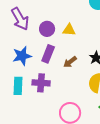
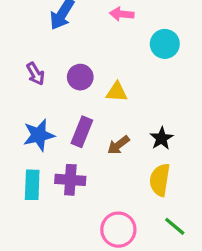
purple arrow: (20, 19) -> (35, 74), size x0.6
purple circle: (47, 29) -> (80, 77), moved

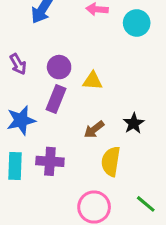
cyan circle: (165, 44) -> (137, 23), moved
purple rectangle: (82, 132) -> (56, 99), moved
yellow semicircle: (160, 180) -> (111, 161), moved

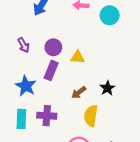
blue star: (21, 120) -> (26, 86), turned -30

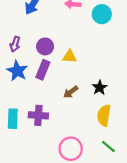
purple arrow: (24, 45) -> (15, 44), turned 48
blue star: (26, 86) -> (17, 71), moved
yellow semicircle: (91, 116) -> (104, 115), moved

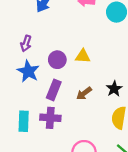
purple circle: (45, 46) -> (57, 60), moved
purple rectangle: (43, 70) -> (54, 90), moved

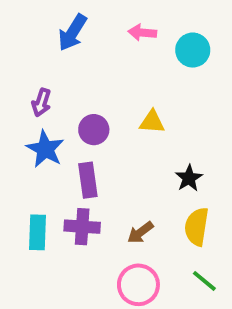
yellow triangle: (83, 56) -> (152, 122), moved
purple rectangle: (54, 90) -> (88, 180), turned -30
brown arrow: (84, 93) -> (140, 232), moved

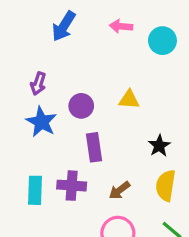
purple rectangle: (88, 180) -> (94, 147), moved

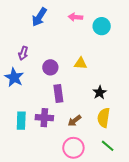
blue star: (41, 122) -> (14, 77), moved

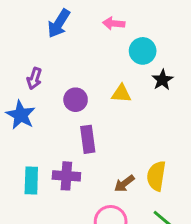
cyan circle: (102, 26) -> (143, 51), moved
black star: (100, 92) -> (162, 80), moved
brown arrow: (74, 121) -> (124, 184), moved

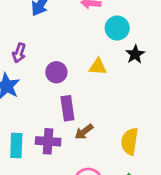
brown arrow: (124, 184) -> (84, 132), moved

